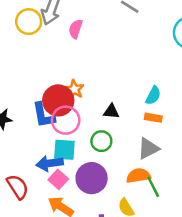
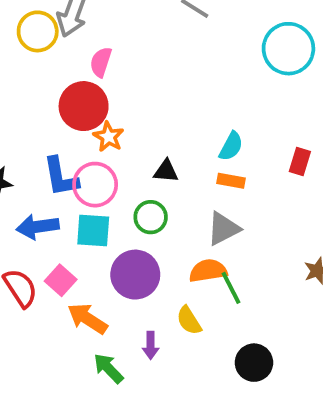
pink semicircle: (76, 29) -> (101, 62), moved
red circle: (58, 100) -> (84, 106), moved
blue arrow: (50, 163) -> (38, 227), moved
pink square: (58, 179) -> (61, 280), moved

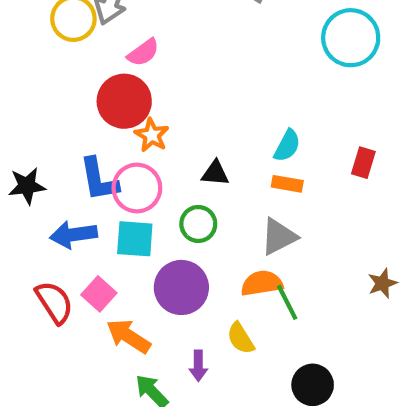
pink semicircle: (101, 62) -> (143, 53), turned -144

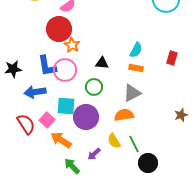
cyan square: (135, 239) -> (66, 106), moved
green line: (287, 302) -> (134, 144), moved
purple arrow: (198, 366) -> (94, 154), turned 48

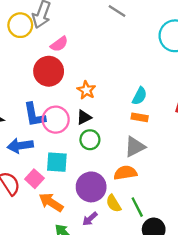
orange star: (72, 45) -> (86, 90), moved
black triangle: (102, 63) -> (84, 117), moved, turned -32
purple circle: (86, 117) -> (91, 187), moved

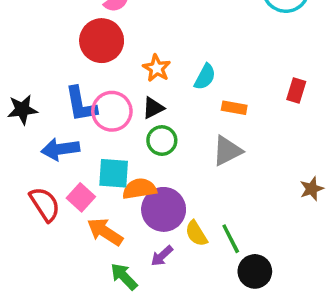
cyan semicircle: (140, 96) -> (205, 77), moved
orange semicircle: (125, 173) -> (139, 189), moved

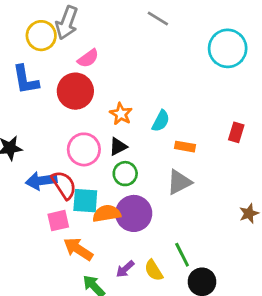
blue L-shape: (81, 104) -> (26, 80), moved
pink square: (81, 197) -> (58, 221), turned 35
red semicircle: (45, 204) -> (64, 185), moved
purple circle: (164, 209) -> (134, 213), moved
yellow semicircle: (196, 234) -> (154, 270), moved

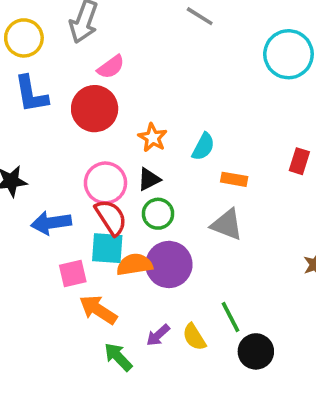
yellow circle: (41, 36) -> (24, 38), moved
gray triangle: (179, 182) -> (227, 225), turned 48
red semicircle: (64, 185) -> (111, 217), moved

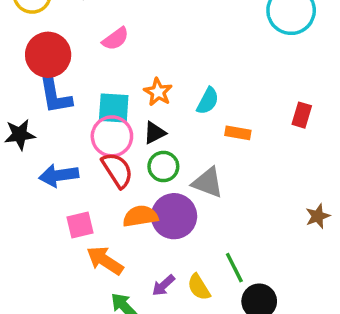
pink semicircle: (111, 67) -> (115, 39), moved
blue L-shape: (31, 94) -> (55, 96), moved
red circle: (95, 109) -> (48, 55), moved
gray triangle: (227, 225) -> (208, 182), moved
cyan square: (107, 248) -> (114, 108), moved

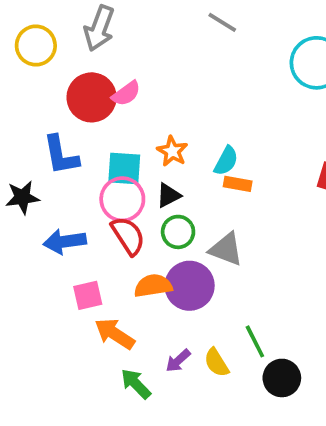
red circle: (48, 55) -> (92, 97), moved
orange rectangle: (238, 133) -> (238, 184), moved

